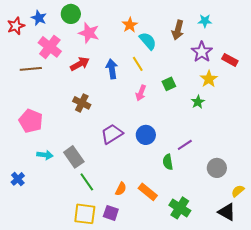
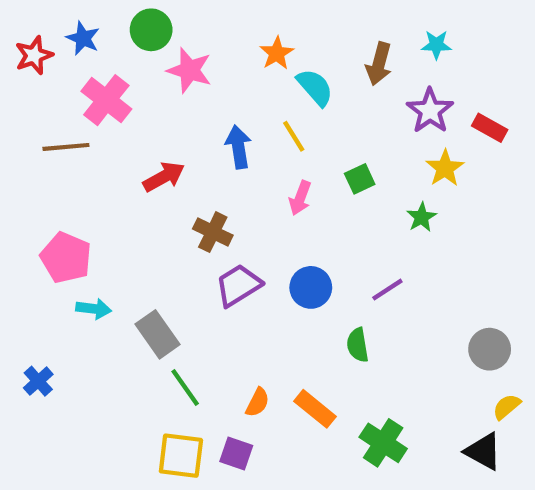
red arrow: (80, 64) -> (164, 177), moved
brown cross: (82, 103) -> (213, 232), moved
purple line: (185, 145) -> (387, 290), moved
cyan arrow: (45, 155) -> (94, 309), moved
gray circle: (217, 168) -> (490, 349), moved

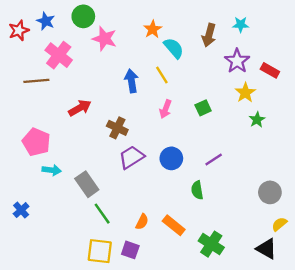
red arrow: (164, 177) -> (80, 108), moved
green square: (360, 179) -> (203, 108), moved
green star: (421, 217) -> (257, 120), moved

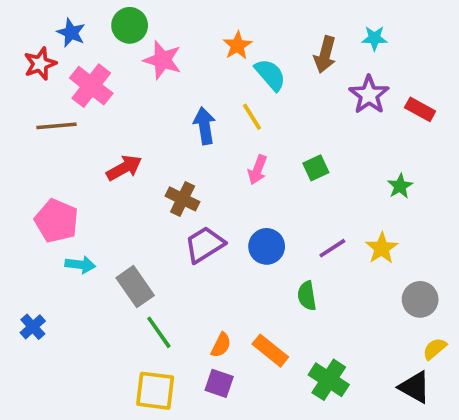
red star: (19, 30) -> (40, 64), moved
yellow star: (245, 93) -> (382, 248), moved
purple square: (130, 250) -> (219, 383), moved

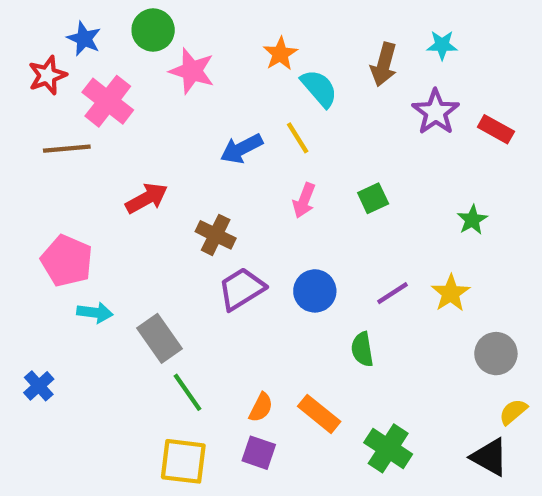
blue arrow: (205, 126) -> (241, 149), turned -108

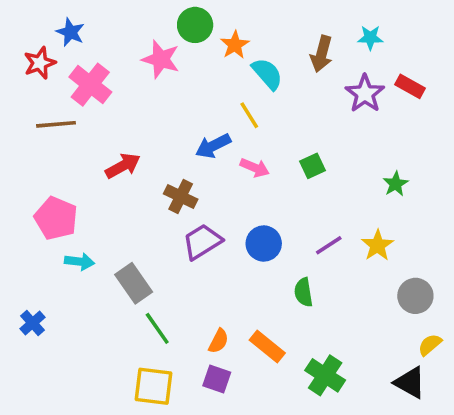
green circle: (153, 30) -> (195, 25), moved
red rectangle: (496, 129) -> (410, 86), moved
blue arrow: (241, 149) -> (213, 146), moved
pink arrow: (304, 200) -> (255, 168), turned -88

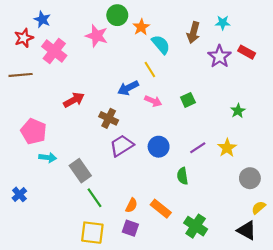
brown line: (56, 124) -> (21, 75), moved

